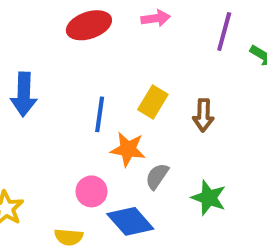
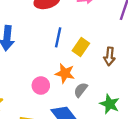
blue line: (100, 114) -> (58, 37), moved
pink circle: (91, 191) -> (41, 86), moved

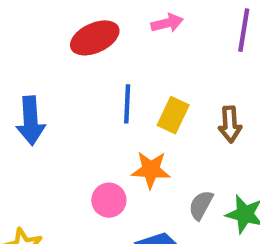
gray semicircle: (81, 90) -> (201, 205), moved

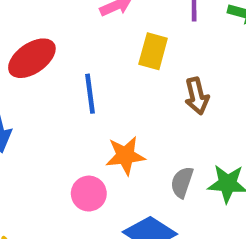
red ellipse: (95, 38) -> (32, 58), moved
yellow rectangle: (173, 115) -> (153, 51), moved

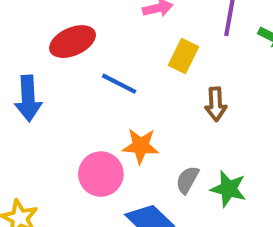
blue line: (90, 94) -> (119, 84), turned -66
pink circle: (89, 194) -> (101, 174), size x1.4

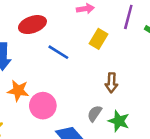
brown arrow: (216, 104) -> (111, 83), moved
orange star: (141, 146) -> (18, 91), moved

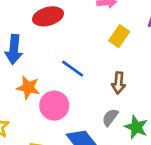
blue line: (58, 52) -> (73, 69), moved
brown arrow: (111, 83) -> (119, 83), moved

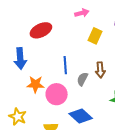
blue line: (73, 69) -> (65, 65), turned 60
gray semicircle: (110, 117) -> (82, 79), moved

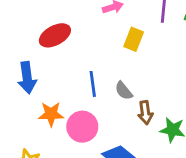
brown arrow: (100, 70) -> (145, 113), moved
gray semicircle: (82, 79) -> (124, 91), moved, turned -64

